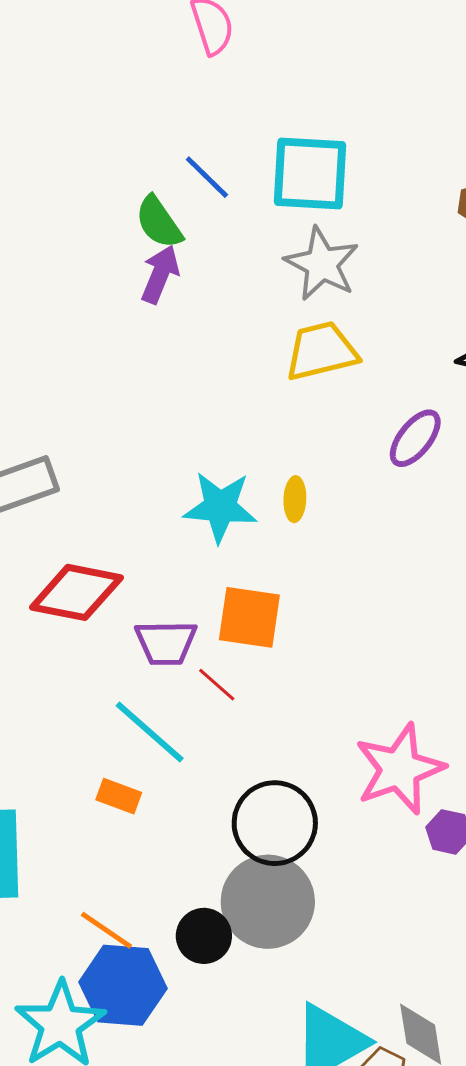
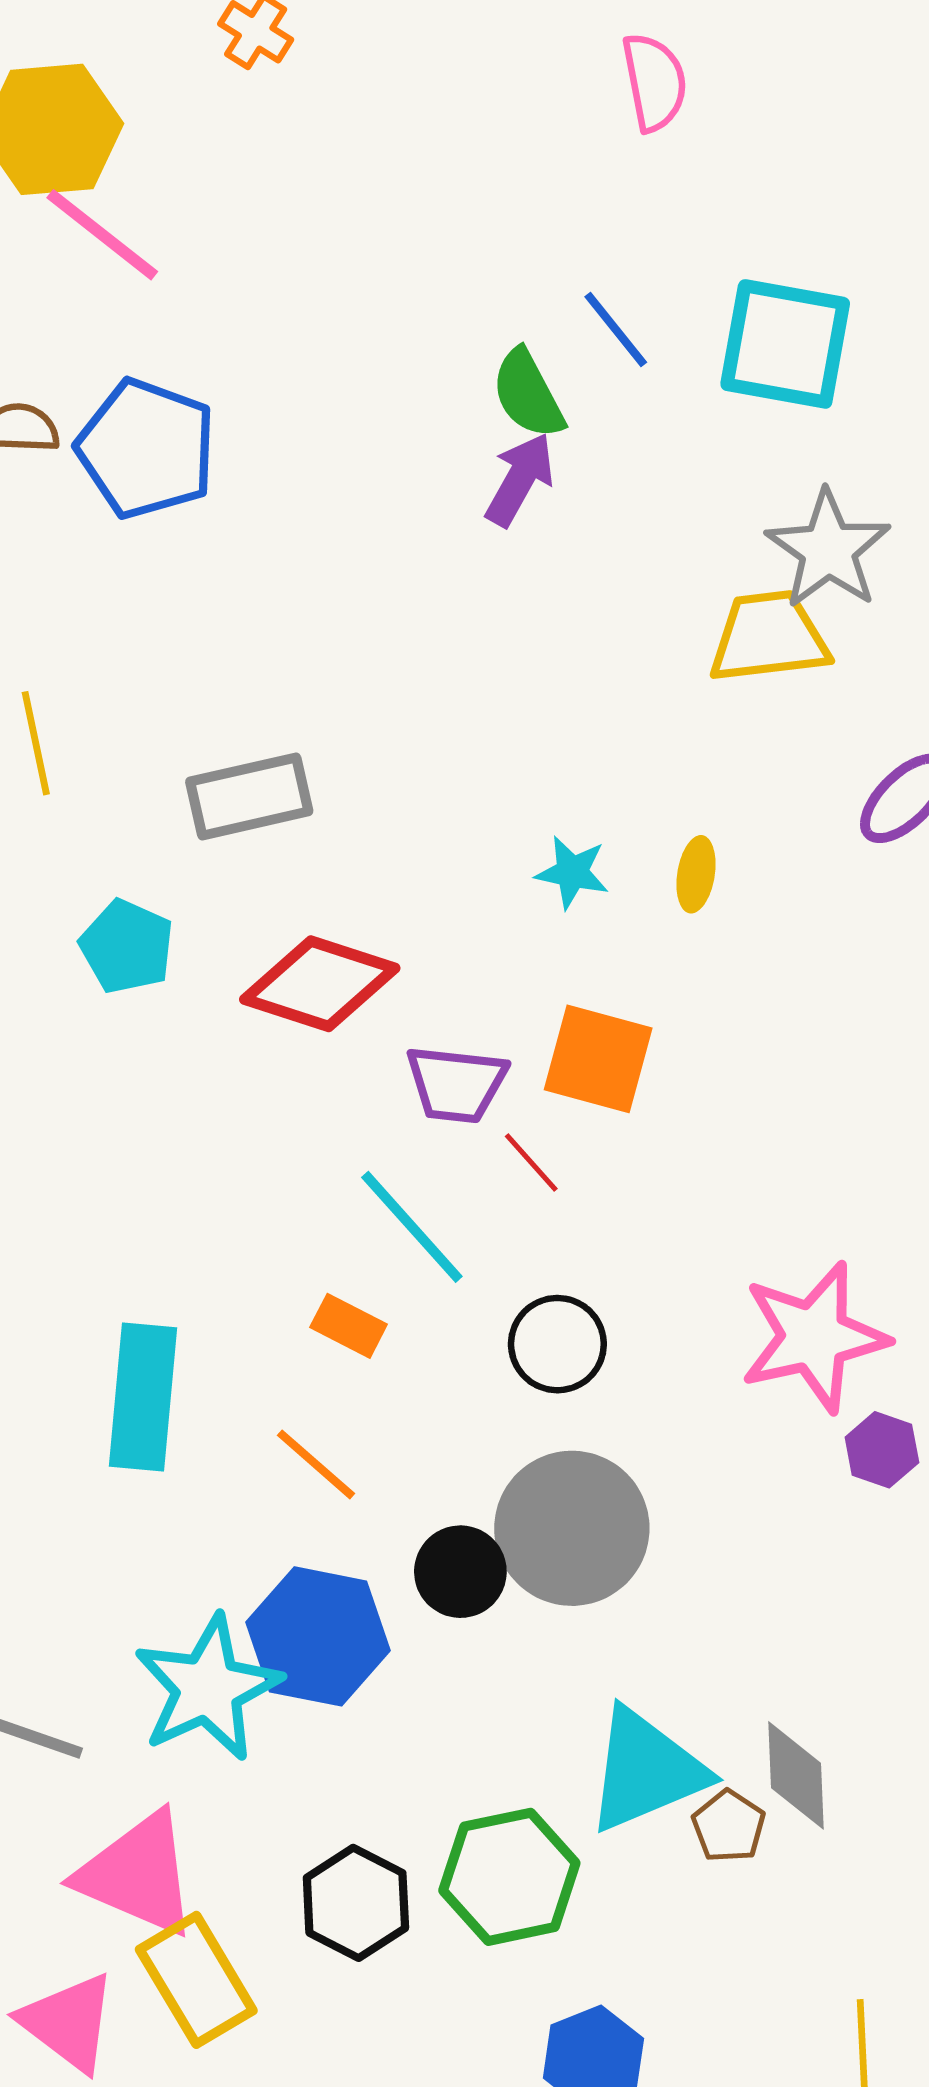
gray star: (322, 264) -> (828, 550), moved
cyan star: (220, 507) -> (572, 872), size x0.6
black circle: (275, 823) -> (557, 1344), moved, size x0.7
orange line: (106, 930) -> (316, 1464), moved

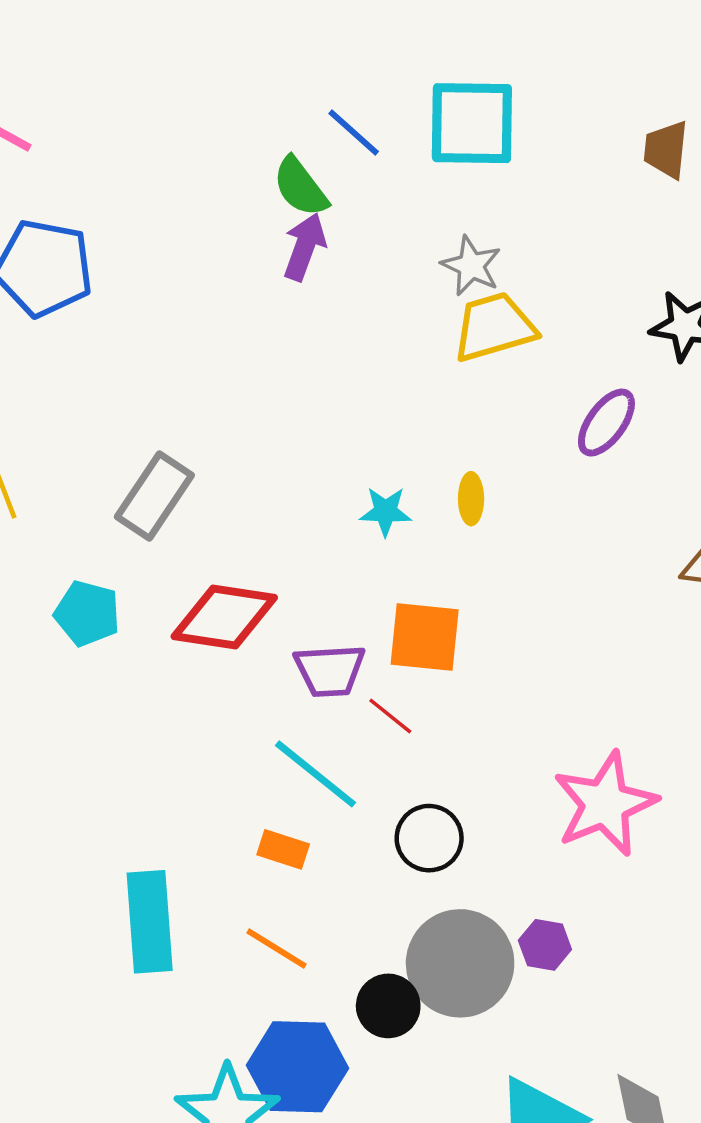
gray star: (828, 550) -> (471, 266), moved, size x0.7
gray rectangle: (249, 796) -> (154, 496), turned -34
purple hexagon: (882, 1450) -> (545, 945), moved

